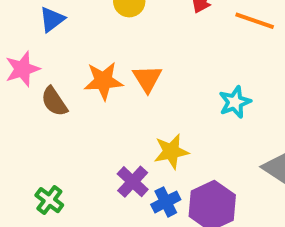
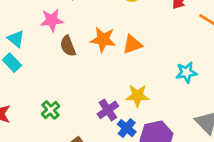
orange triangle: (147, 79) -> (132, 44), turned 30
blue cross: (166, 202) -> (127, 128), turned -36

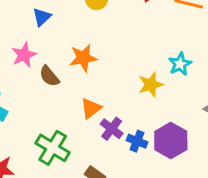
orange triangle: (132, 44) -> (91, 108), moved
yellow star: (137, 96) -> (151, 85), moved
green cross: (51, 110) -> (53, 148), size x1.6

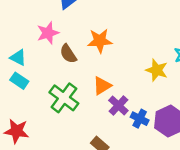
yellow star: (151, 85) -> (157, 70), turned 30
green cross: (53, 148) -> (64, 98), moved

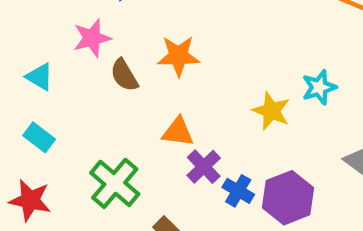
cyan rectangle: (19, 81) -> (39, 137), moved
orange triangle: (102, 86) -> (178, 132), turned 36
green cross: (64, 98) -> (115, 183), moved

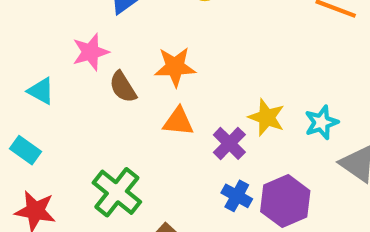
cyan star: (319, 87) -> (321, 122), moved
orange triangle: (178, 132) -> (178, 121), moved
cyan rectangle: (39, 137) -> (25, 150), moved
purple cross: (204, 167) -> (229, 143), moved

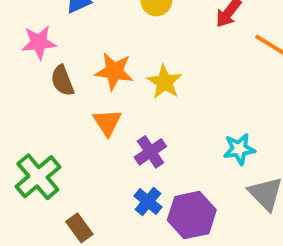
yellow star: (267, 117) -> (164, 82), moved
orange triangle: (178, 121) -> (107, 122), turned 40

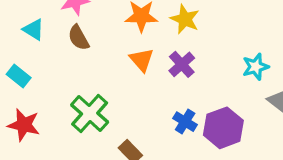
brown semicircle: (62, 81) -> (79, 38), moved
purple cross: (150, 152) -> (182, 64), moved

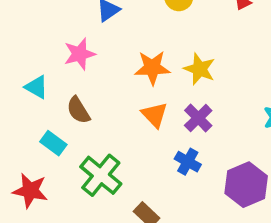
brown semicircle: (79, 38) -> (78, 110), moved
cyan rectangle: (19, 76) -> (53, 143), moved
blue cross: (185, 122) -> (188, 162), moved

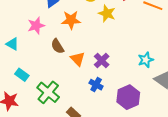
orange star: (152, 68) -> (71, 20), moved
yellow star: (200, 69) -> (107, 13), moved
brown semicircle: (78, 110) -> (57, 46), moved

